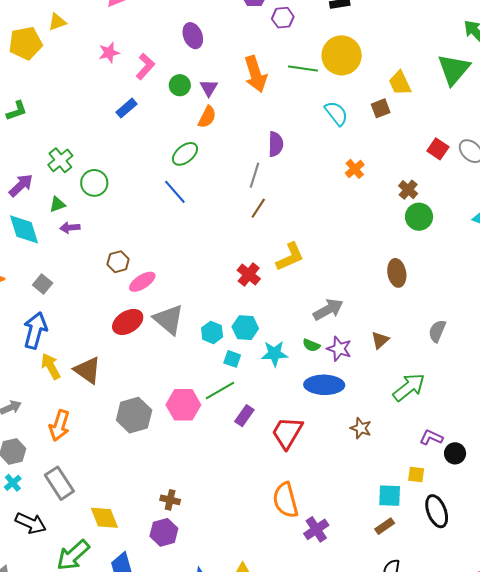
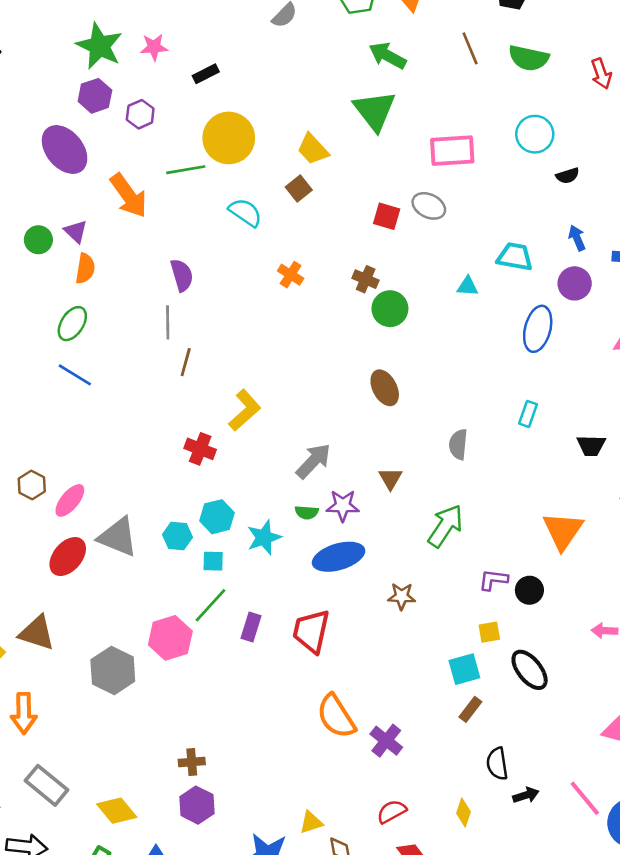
purple ellipse: (193, 36) -> (65, 150), moved, size x1.5

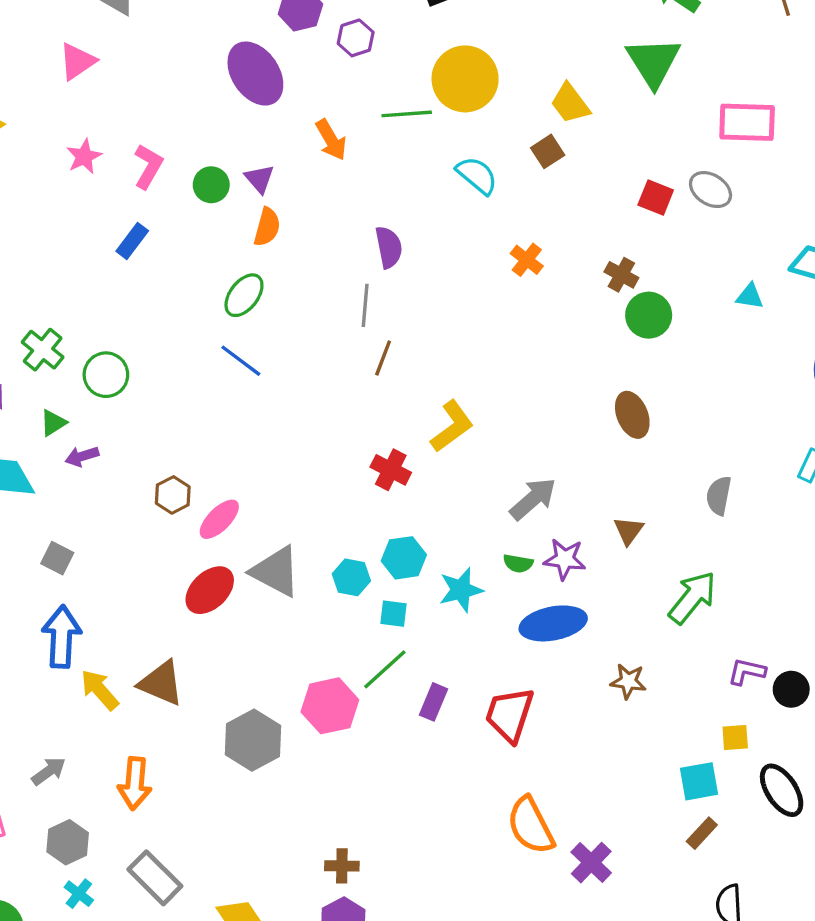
orange arrow: (129, 196) -> (331, 140), size x0.7

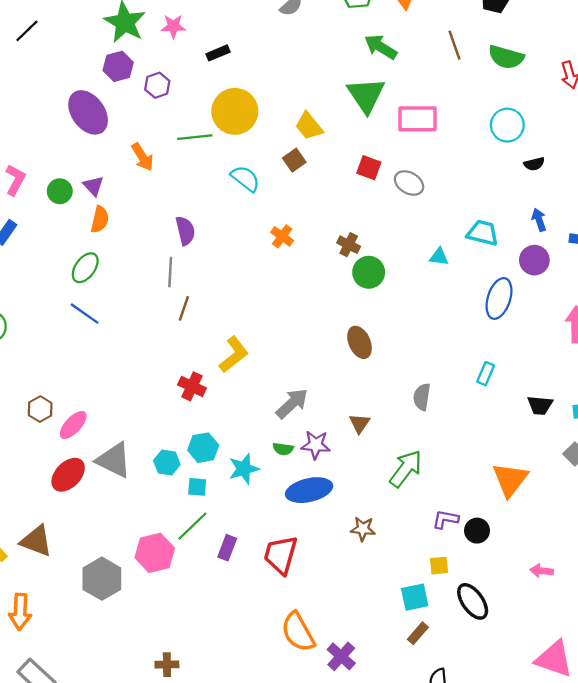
pink rectangle: (747, 122) -> (417, 119), moved
red square: (656, 198) -> (369, 168), moved

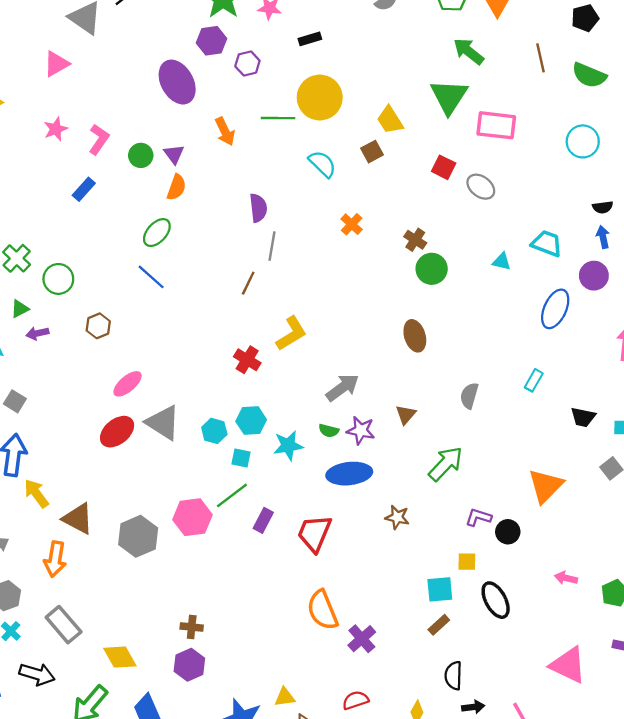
black semicircle: (534, 164) -> (603, 207), moved
gray line: (170, 272) -> (272, 246), moved
brown hexagon: (40, 409) -> (98, 326), moved
brown triangle: (36, 541) -> (78, 519), moved

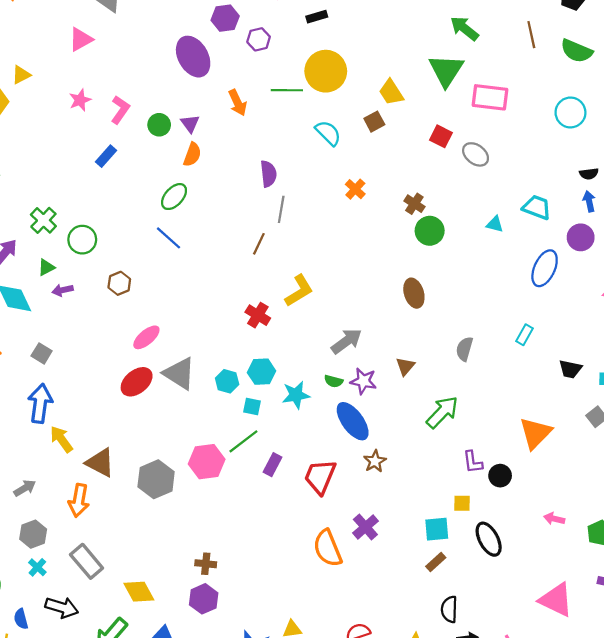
blue ellipse: (349, 474) -> (353, 421), turned 60
brown star: (397, 517) -> (375, 461), moved, turned 30
purple L-shape: (478, 517) -> (473, 462), turned -115
purple cross: (362, 639) -> (365, 527), moved

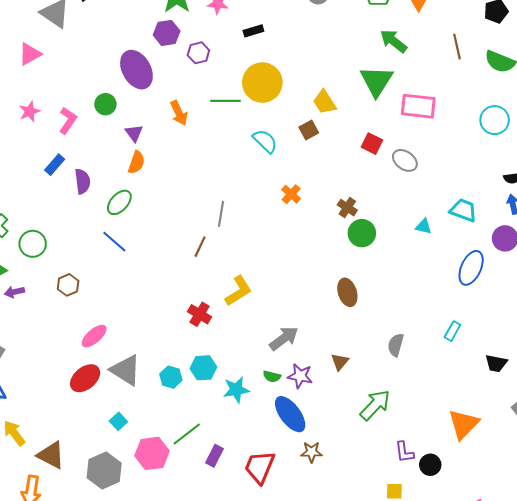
green circle: (159, 125) -> (105, 104), moved
purple semicircle: (268, 174) -> (82, 181), moved
cyan square: (252, 406) -> (118, 421), moved, turned 36
brown star: (375, 461) -> (311, 452), turned 30

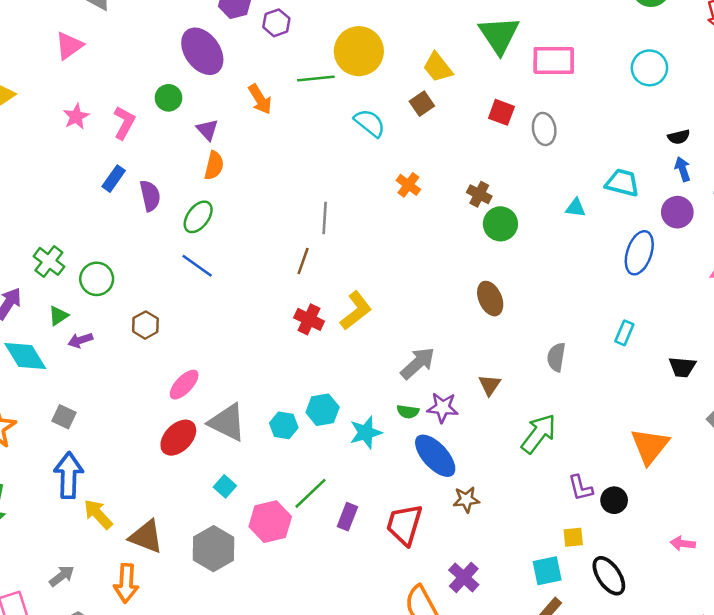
gray ellipse: (405, 160) -> (544, 129), turned 50
red cross: (200, 314) -> (309, 319), moved

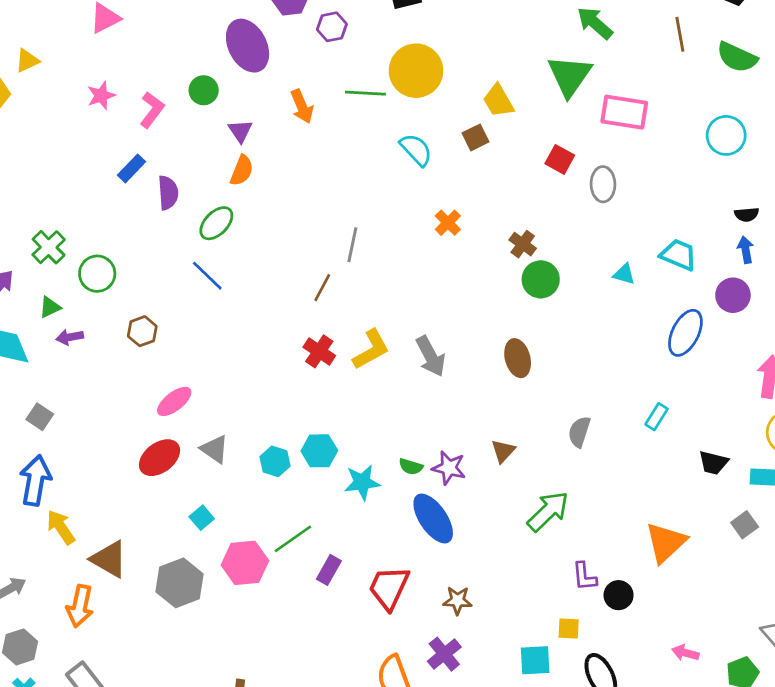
gray arrow: (418, 363) -> (431, 356), moved, turned 96
gray triangle: (227, 422) -> (215, 449), size x0.7
brown star: (466, 500) -> (458, 600), moved

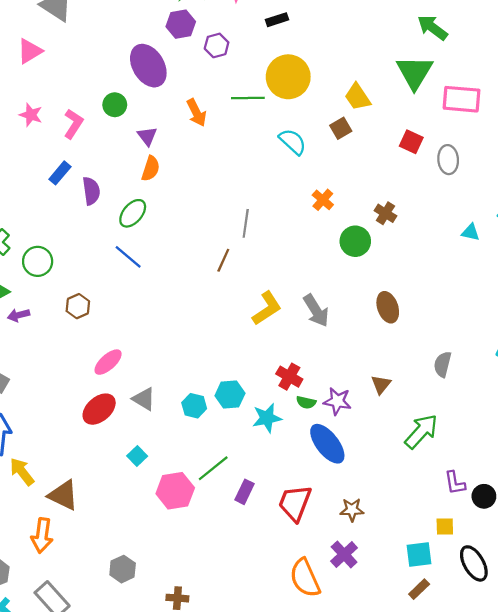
pink star: (101, 96) -> (31, 115), turned -30
green circle: (541, 279) -> (355, 241), moved
red cross: (319, 351) -> (289, 377), moved
gray hexagon: (180, 583) -> (123, 569), moved, size x0.7

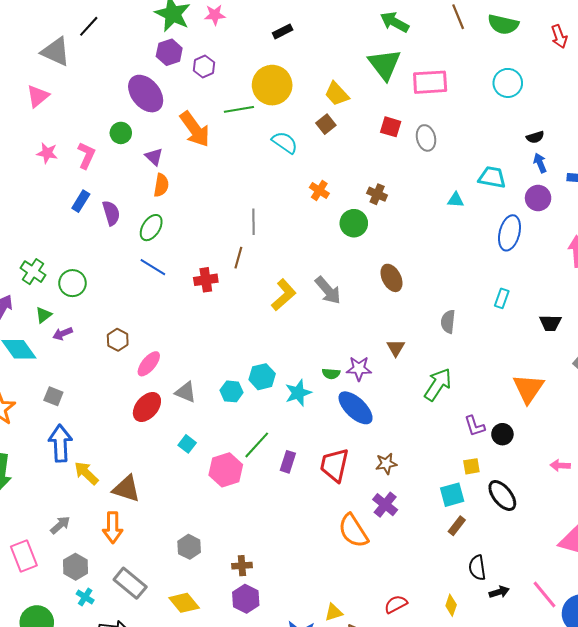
black rectangle: (277, 20) -> (283, 31), moved
orange arrow: (196, 113) -> (195, 129), size x1.5
brown hexagon: (78, 306) -> (118, 340), moved
red cross: (289, 377) -> (206, 280), moved, turned -30

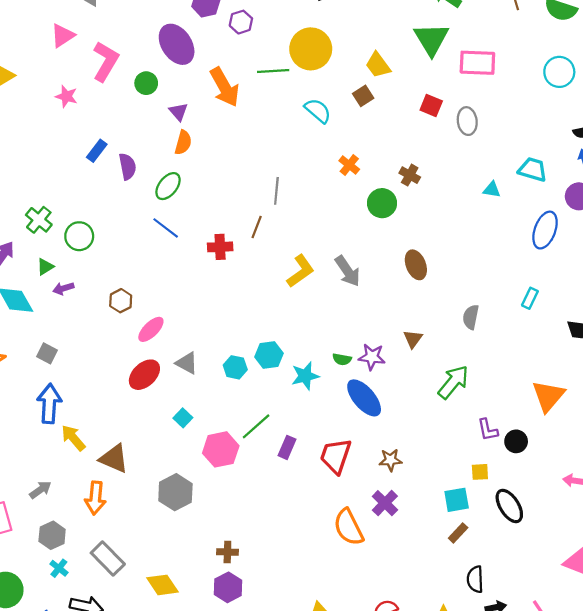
pink L-shape: (86, 155) -> (106, 61), moved, size x1.4
gray hexagon: (189, 547) -> (175, 492), moved, size x1.4

